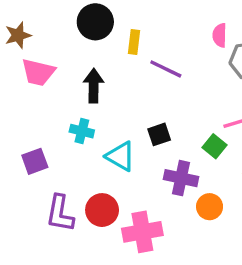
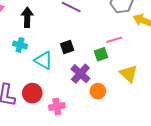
green square: (215, 146) -> (101, 54), turned 32
purple cross: (181, 178) -> (80, 74), turned 30
pink cross: (142, 232) -> (57, 106), size x0.7

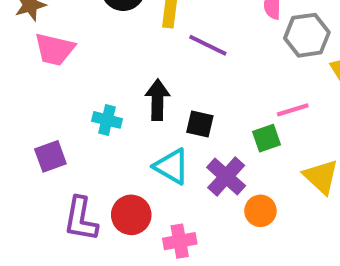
black arrow: (27, 17) -> (157, 100), moved
black square: (67, 47) -> (200, 124), turned 32
cyan triangle: (44, 60) -> (172, 166), moved

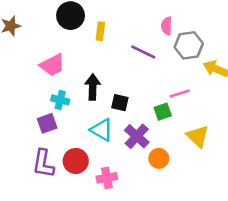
purple line: (208, 45) -> (143, 52), moved
pink trapezoid: (55, 49) -> (52, 65), moved, turned -40
purple square: (50, 156) -> (47, 123), moved

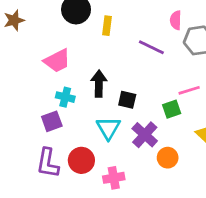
cyan triangle: (102, 130) -> (108, 128), turned 30

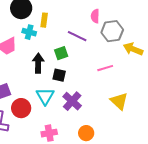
cyan cross: (65, 97) -> (29, 32), moved
green square: (172, 109) -> (61, 53), moved
orange circle: (168, 158) -> (86, 133), moved
red circle: (81, 160) -> (21, 108), moved

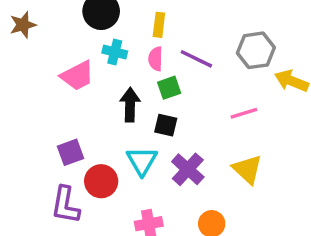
pink semicircle: (95, 16) -> (156, 59), moved
yellow rectangle: (44, 20) -> (159, 25), moved
yellow triangle: (119, 101) -> (247, 169), moved

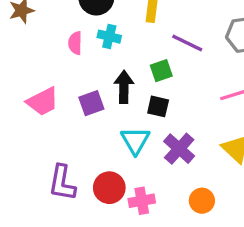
pink semicircle: (156, 59) -> (75, 43), moved
pink trapezoid: (77, 76) -> (43, 102), moved
purple square: (71, 152) -> (91, 103), moved
red circle: (101, 181) -> (109, 188), moved

